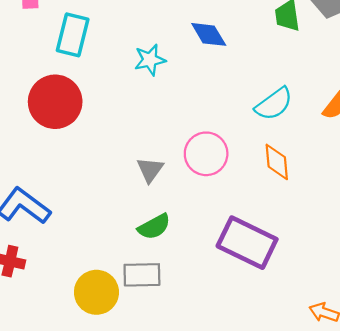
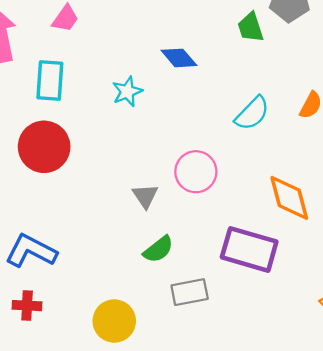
orange diamond: (277, 162) -> (289, 198), moved, size x1.4
gray rectangle: (142, 275) -> (190, 292), moved

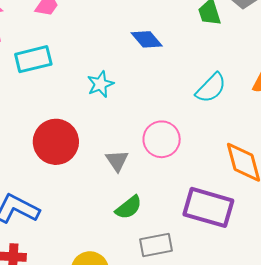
cyan rectangle: (50, 80) -> (33, 59), turned 72
cyan star: (127, 92) -> (100, 84), moved
red circle: (44, 147) -> (56, 142), moved

